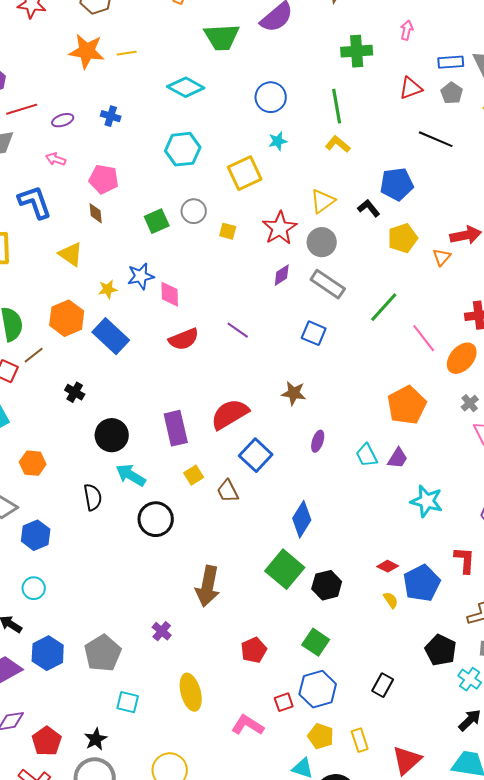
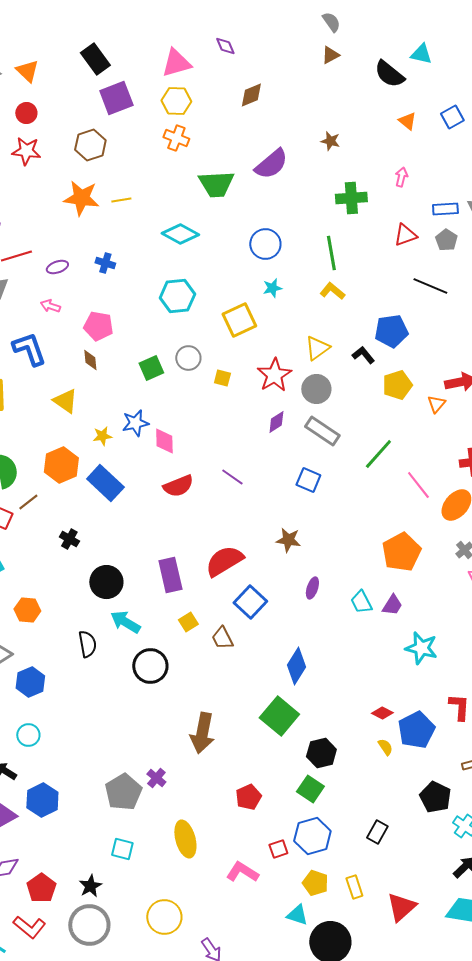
black hexagon: (327, 585) -> (321, 753), moved
gray pentagon: (103, 653) -> (123, 792), moved

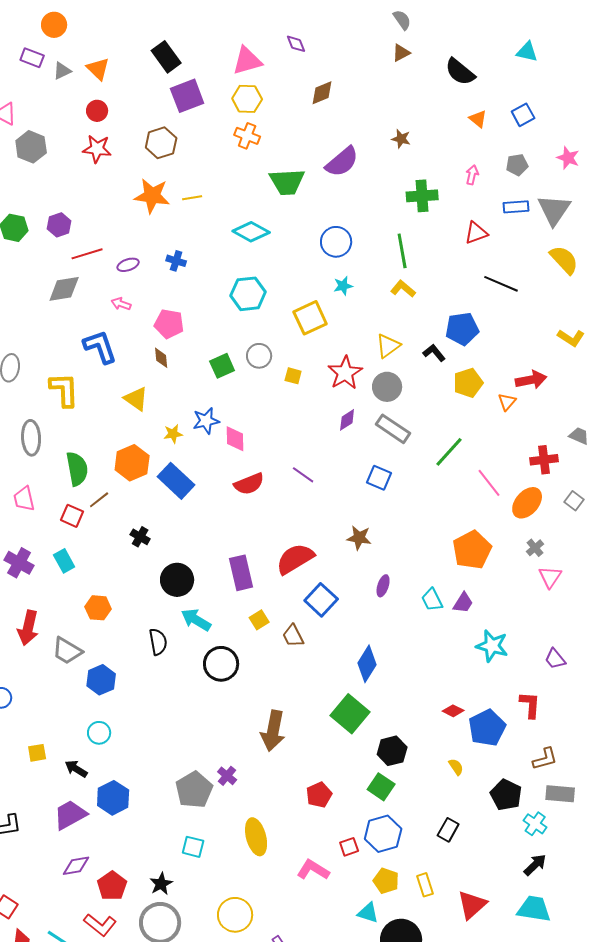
cyan triangle: (421, 54) -> (527, 52), moved
gray pentagon: (446, 240) -> (517, 165), moved, turned 30
yellow semicircle: (385, 747) -> (456, 767), moved

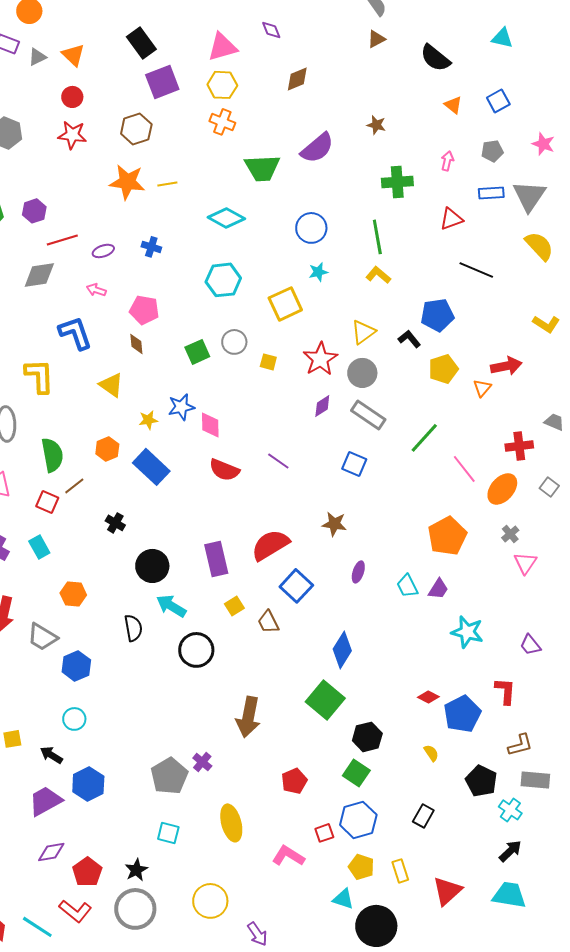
orange hexagon: (132, 463) -> (107, 449), size x0.7
red semicircle: (249, 484) -> (224, 470), turned 44

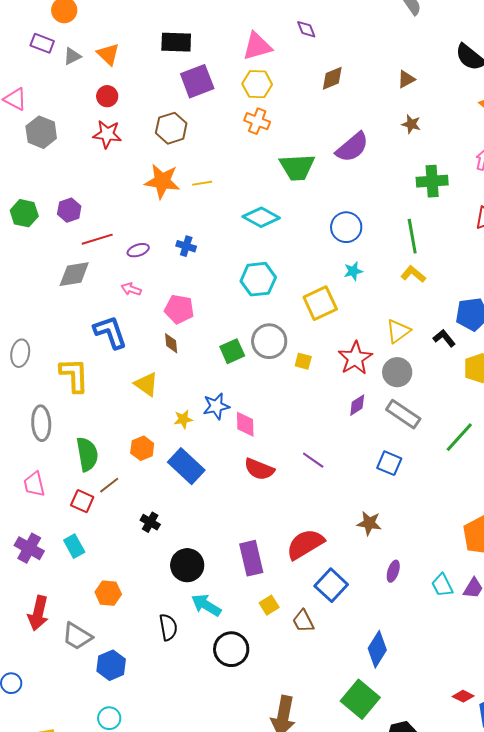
brown triangle: (376, 39) -> (406, 79), moved
black rectangle: (141, 43) -> (176, 42), turned -52
gray circle: (234, 342) -> (269, 341), size x1.4

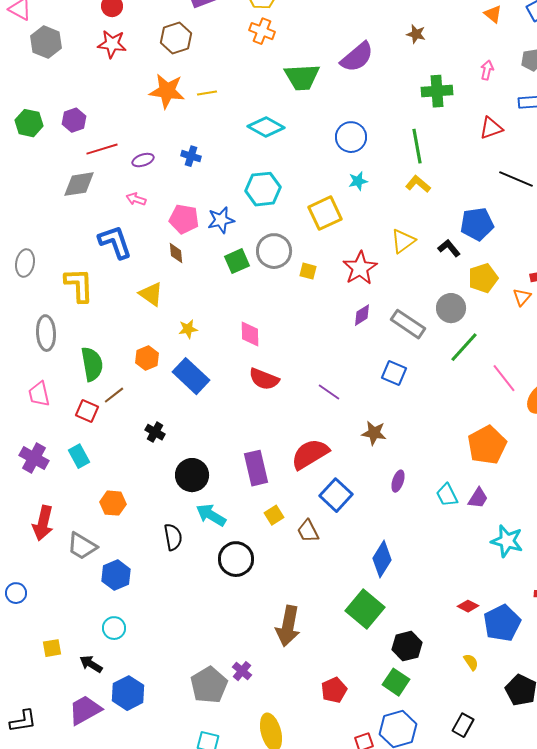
gray circle: (397, 372) -> (451, 308), moved
blue star: (216, 406) -> (221, 220), moved
purple line: (313, 460) -> (329, 392), moved

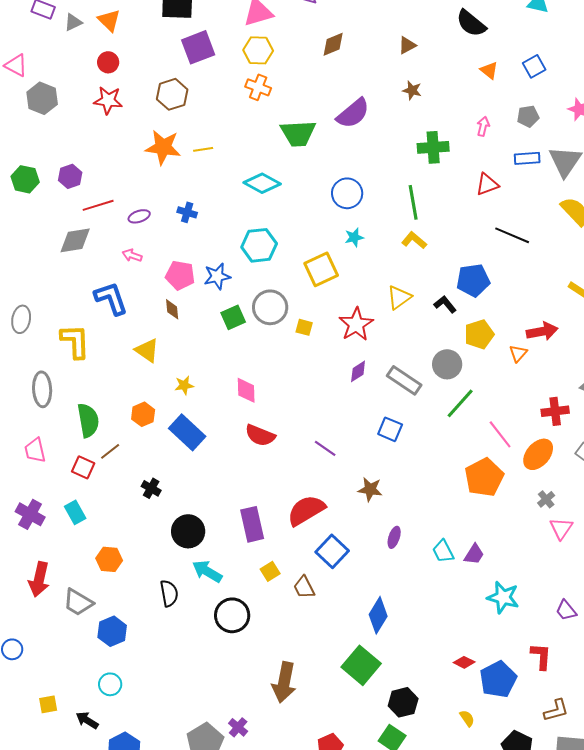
orange pentagon: (487, 445) -> (484, 477), moved

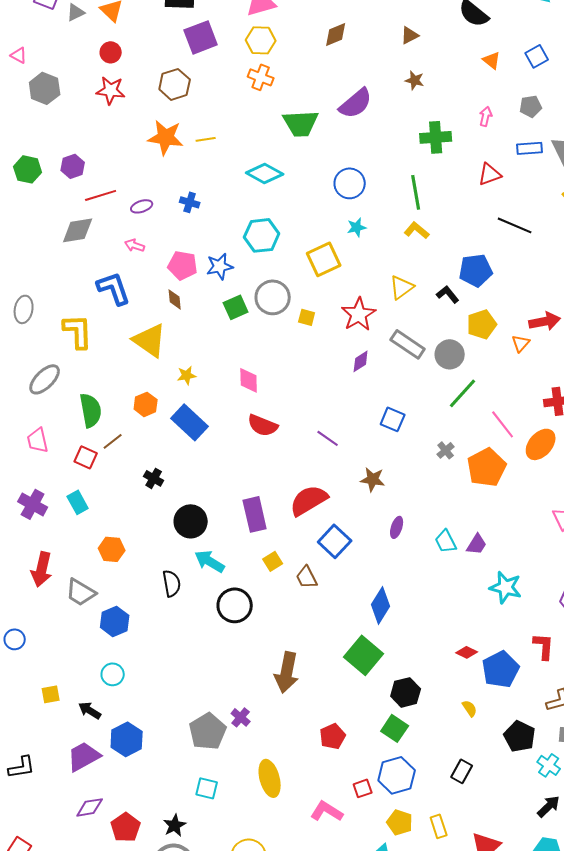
pink triangle: (16, 65) -> (19, 55), size x0.7
yellow triangle: (147, 350) -> (150, 340), size x1.4
gray rectangle: (404, 380) -> (408, 344), moved
gray ellipse: (42, 389) -> (45, 379), turned 48
gray cross: (546, 499) -> (446, 450), moved

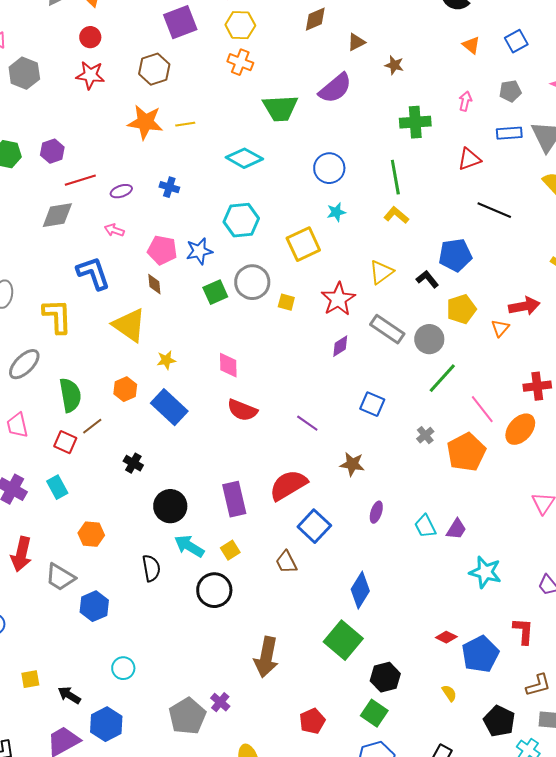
brown triangle: (410, 35) -> (356, 42), moved
yellow square: (273, 561) -> (230, 550), moved
cyan circle: (113, 674) -> (123, 668), moved

